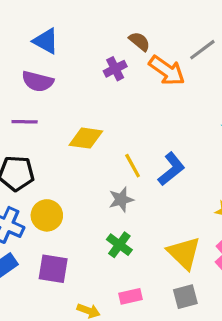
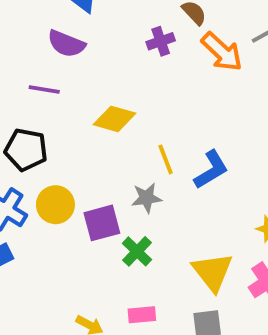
purple square: (53, 269) -> (102, 223), moved, turned -32

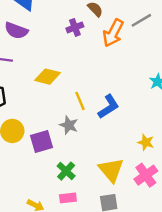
orange arrow: (222, 52) -> (113, 33), turned 76
gray star: (146, 198) -> (69, 125), turned 30
green cross: (137, 251) -> (66, 171), moved

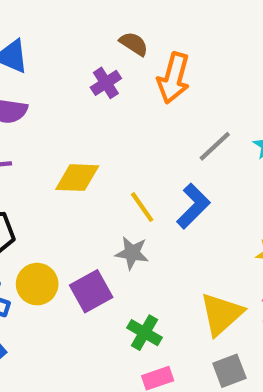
gray line: (141, 20) -> (215, 146), moved
yellow triangle: (111, 170) -> (221, 314), turned 40

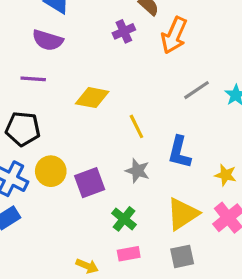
blue L-shape: (193, 206) -> (179, 152), moved, turned 140
gray star: (132, 253) -> (137, 171), moved

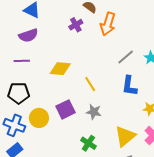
purple semicircle: (48, 40) -> (28, 35), turned -30
blue L-shape: (179, 152) -> (129, 86), moved
purple square: (90, 183) -> (66, 109), moved

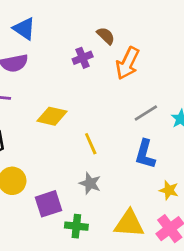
purple square: (66, 109) -> (49, 204), moved
yellow triangle: (125, 136) -> (129, 224), turned 35
green cross: (88, 143) -> (76, 226), turned -35

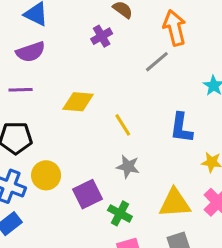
orange arrow: (128, 63) -> (175, 28), moved, turned 148
gray line: (146, 113) -> (157, 62), moved
green cross: (76, 226) -> (120, 213), turned 30

